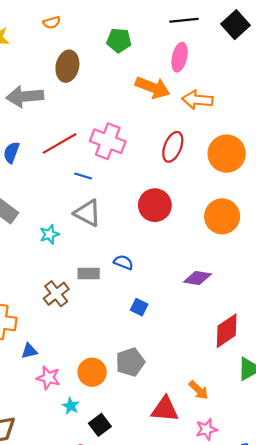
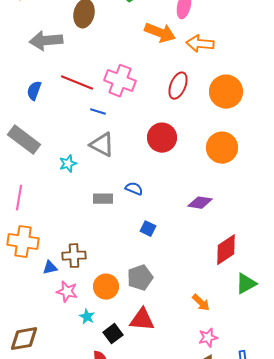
red line: (60, 143) -> (77, 83), turned 52
brown cross: (56, 294) -> (74, 256), moved, turned 35
red triangle: (165, 409) -> (142, 320), moved

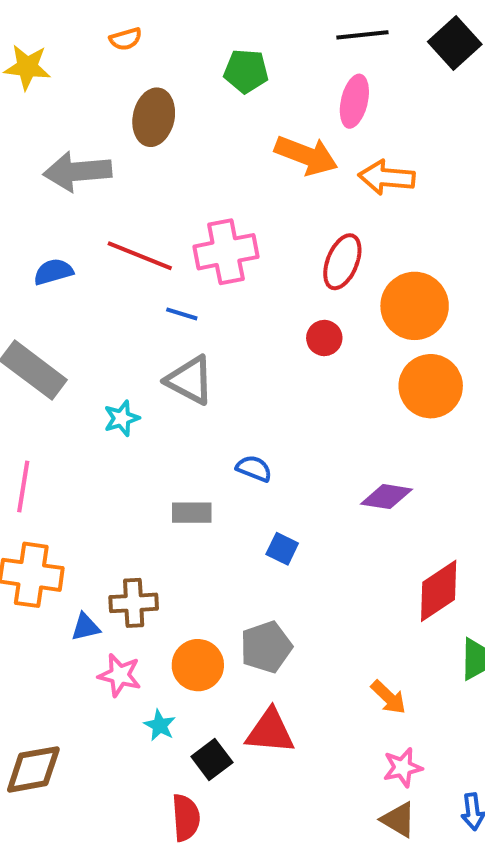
pink cross: (120, 81) -> (226, 252), turned -32
blue semicircle: (34, 91) -> (53, 272), turned 54
orange circle: (226, 92) -> (415, 306), moved
red circle: (162, 138) -> (324, 338), moved, size x0.6
gray rectangle: (103, 199) -> (192, 513), moved

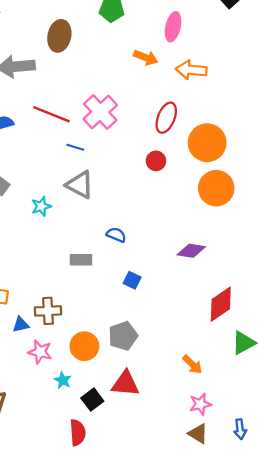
orange arrow: (306, 155) -> (146, 57), size x0.7
pink cross: (226, 252) -> (100, 112), turned -32

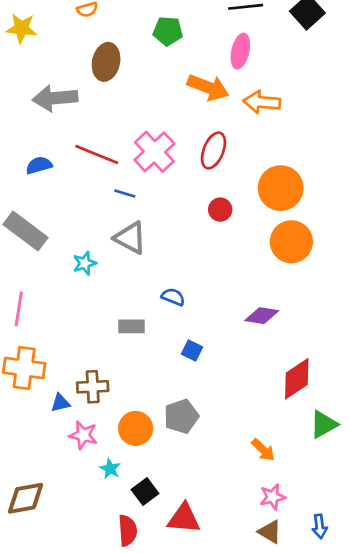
orange arrow: (146, 57) -> (208, 87), size x1.4
red ellipse: (166, 118) -> (213, 150), moved
red triangle: (125, 384) -> (184, 518), moved

